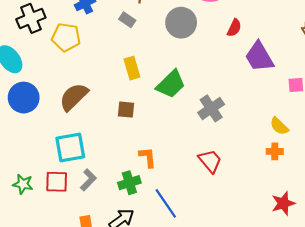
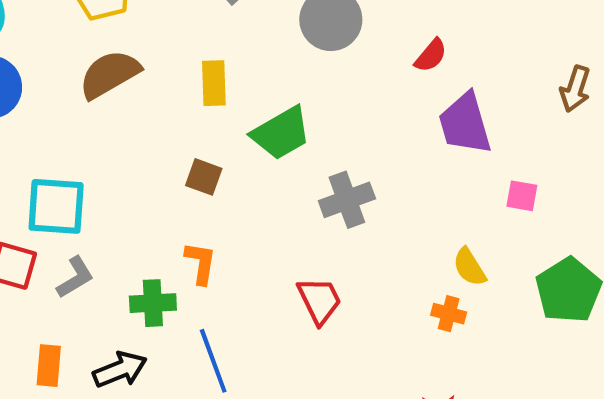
brown semicircle: (74, 97) -> (109, 74), moved
brown square: (126, 110) -> (204, 177), moved

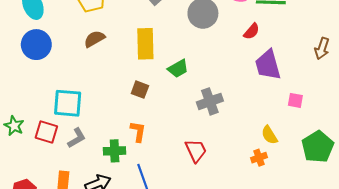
brown semicircle: (109, 74) -> (94, 39), size x0.7
yellow rectangle: (214, 83) -> (145, 44), size x1.4
green trapezoid: (281, 133) -> (178, 69), size x0.7
orange cross: (449, 314) -> (259, 158), turned -35

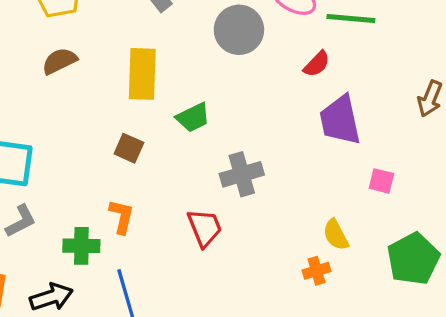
red trapezoid: (196, 151) -> (205, 228), moved

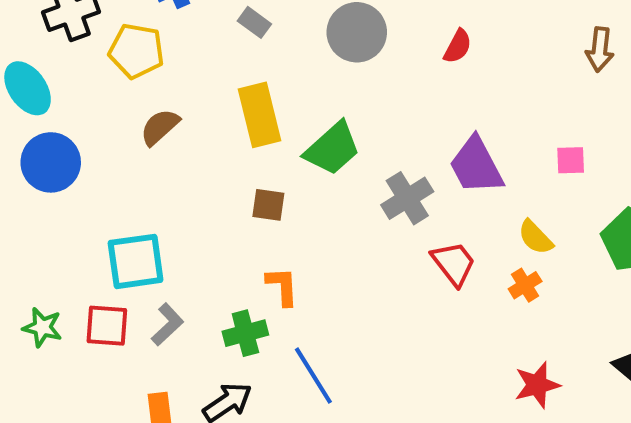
green trapezoid: (193, 118) -> (332, 149), size x1.4
purple trapezoid: (340, 120) -> (476, 166), moved
red trapezoid: (205, 228) -> (454, 263), moved

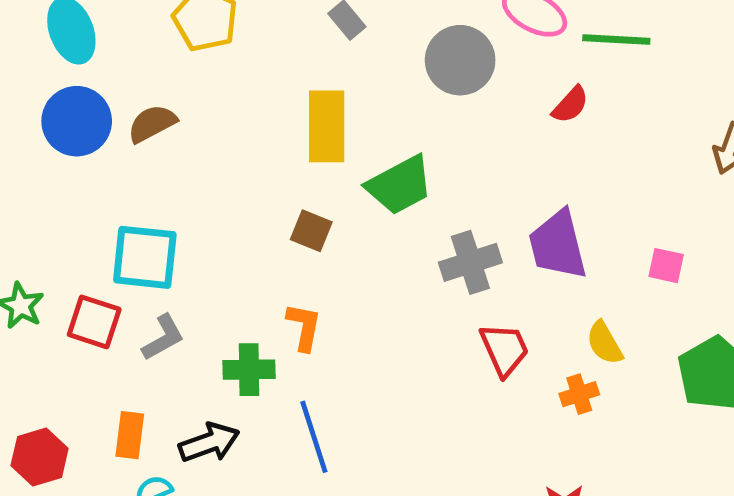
brown semicircle: (160, 127) -> (152, 123), moved

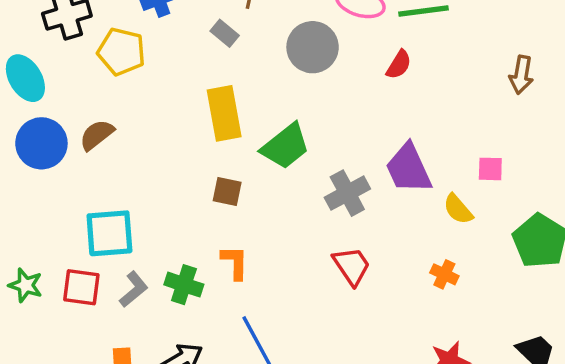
yellow semicircle: (605, 343) -> (458, 209), moved
red trapezoid: (504, 349) -> (352, 266), moved
green cross: (249, 370) -> (184, 285), moved, turned 30
orange cross: (579, 394) -> (444, 274), turned -36

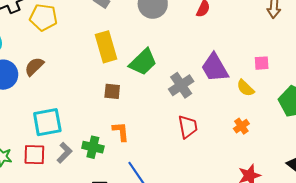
red trapezoid: (352, 266) -> (188, 127), turned 30
orange cross: (444, 274) -> (241, 126), turned 35

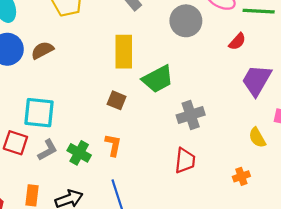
purple trapezoid: (215, 68) -> (257, 80), moved, turned 44

